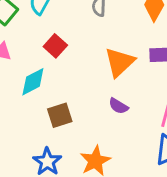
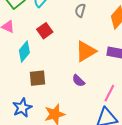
cyan diamond: (33, 82) -> (24, 52), turned -35

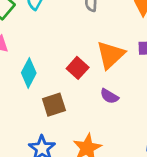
red square: (45, 31) -> (78, 68), moved

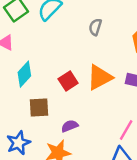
purple semicircle: (109, 96) -> (70, 126), moved, turned 112

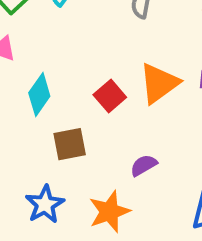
purple semicircle: (70, 126) -> (144, 165), moved

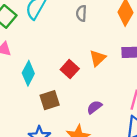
orange triangle: (159, 83) -> (98, 58), size x0.7

